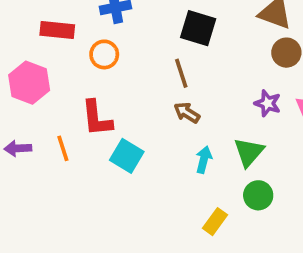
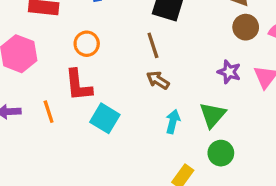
orange circle: (104, 54) -> (87, 44), moved

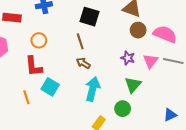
orange line: (49, 112) -> (26, 97), moved
green triangle: (213, 115) -> (133, 85), moved
cyan arrow: (173, 122) -> (93, 89), size x1.6

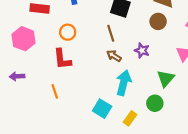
brown circle: (138, 30) -> (158, 21), moved
purple star: (128, 58) -> (142, 50), moved
cyan square: (50, 87) -> (102, 109), moved

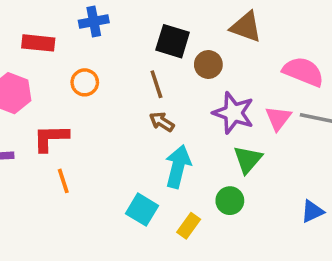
brown circle: (158, 21) -> (208, 64), moved
purple star: (142, 50) -> (233, 113), moved, size x1.6
red L-shape: (62, 59) -> (51, 138), moved, turned 95

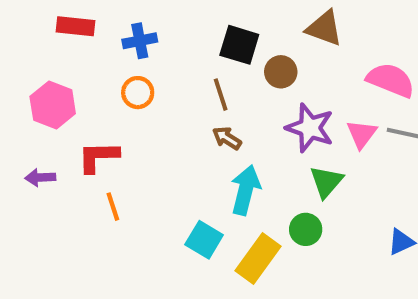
blue cross: (94, 21) -> (140, 41), moved
red rectangle: (38, 43) -> (75, 26), moved
yellow rectangle: (189, 226) -> (258, 258), size x1.6

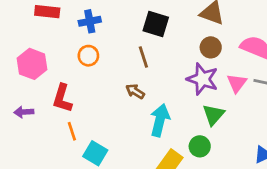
brown circle: (281, 72) -> (211, 47), moved
brown arrow: (227, 138) -> (135, 91), moved
red L-shape: (98, 157) -> (62, 98), turned -72
cyan square: (204, 240) -> (95, 153), moved

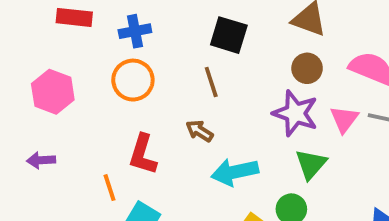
orange circle: (88, 56) -> (133, 80), size x1.4
red L-shape: (62, 98) -> (143, 154), moved
cyan arrow: (160, 120) -> (235, 172), turned -116

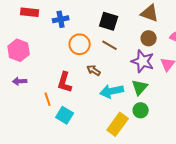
orange circle: (133, 80) -> (80, 44), moved
brown line: (211, 82) -> (110, 45), moved, turned -42
purple arrow: (41, 160) -> (20, 81), moved
green triangle: (311, 164) -> (140, 87), moved

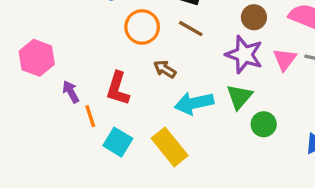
pink hexagon: (19, 50) -> (37, 58), moved
purple arrow: (20, 81) -> (71, 92), moved, turned 64
green circle: (141, 110) -> (264, 124), moved
yellow rectangle: (118, 124) -> (170, 147), moved, turned -75

